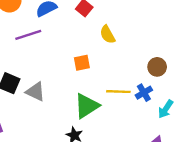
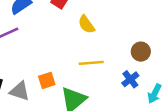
orange square: (82, 63) -> (47, 80), moved
yellow line: (118, 92) -> (91, 63), moved

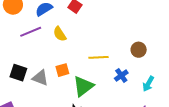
yellow semicircle: (86, 24) -> (60, 34), moved
blue cross: (130, 79) -> (121, 76), moved

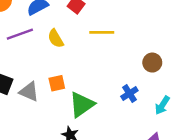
yellow line: (98, 57) -> (102, 32), moved

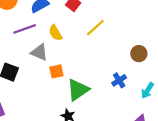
yellow line: (102, 32) -> (95, 28), turned -42
gray triangle: (29, 92) -> (39, 52), moved

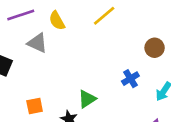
orange square: (56, 71) -> (35, 106), moved
green triangle: (78, 90) -> (87, 99), moved, size x0.7

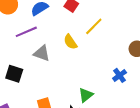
yellow semicircle: (57, 21) -> (70, 42), moved

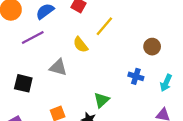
gray triangle: (42, 53) -> (58, 67), moved
blue cross: (120, 75) -> (136, 76), turned -32

